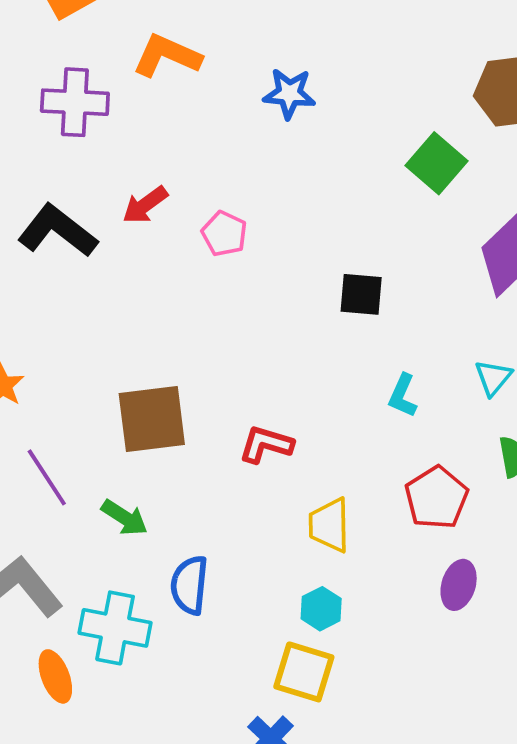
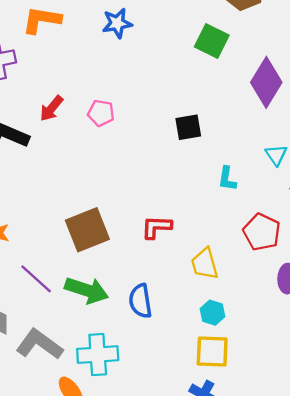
green arrow: (125, 518) -> (87, 290), size x1.5
blue semicircle: (189, 585) -> (140, 301), moved

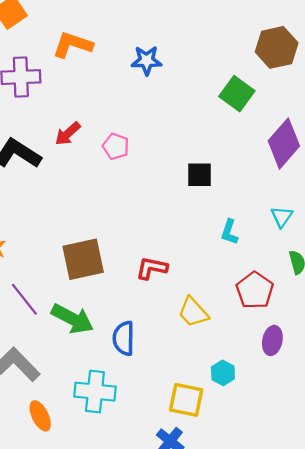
yellow trapezoid: (205, 264) -> (193, 312), turned -36
cyan hexagon: (213, 313) -> (223, 373), moved
cyan cross: (98, 355) -> (95, 392), moved

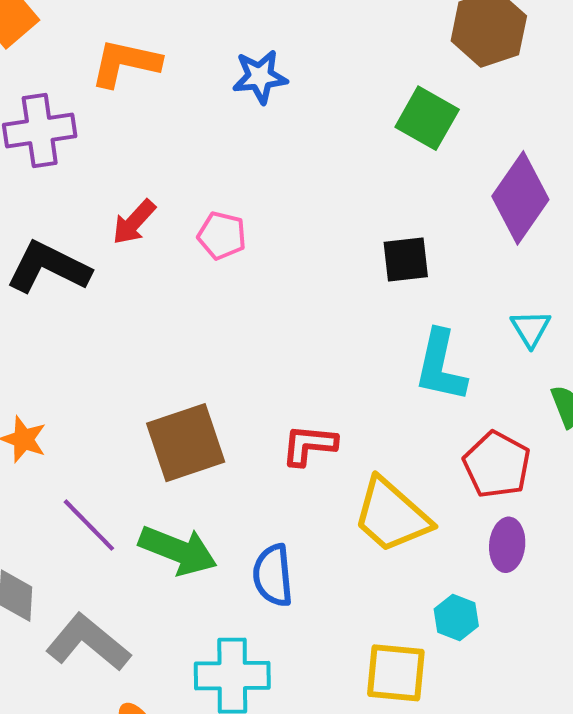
black square: (200, 175) -> (406, 259), moved
cyan L-shape: (229, 232) -> (440, 366), size x1.6
yellow trapezoid: (193, 312) -> (392, 515), size x1.4
purple ellipse: (272, 340) -> (507, 545), moved

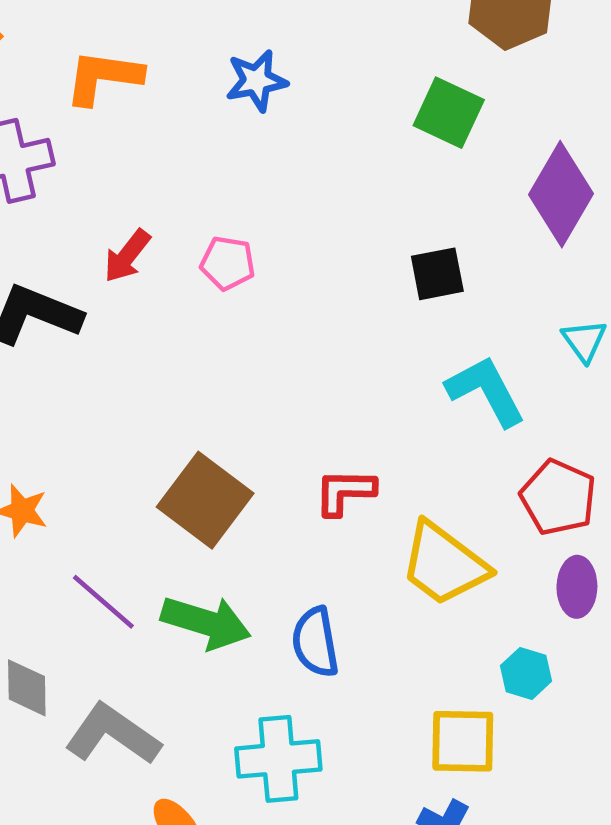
cyan L-shape: (440, 366) -> (486, 391), turned 144
brown square: (186, 443) -> (205, 500), turned -30

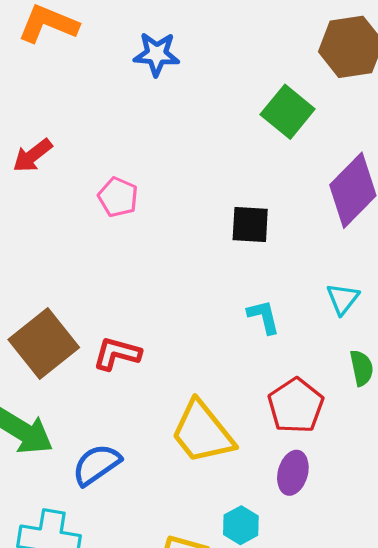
pink pentagon: (228, 263) -> (118, 197), moved
cyan L-shape: (486, 391) -> (264, 317), size x0.6
red L-shape: (345, 492) -> (117, 354), moved
blue semicircle: (315, 642) -> (97, 465), turned 51

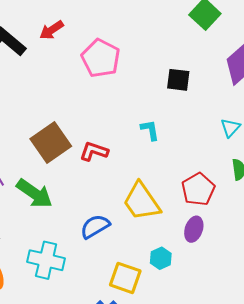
pink pentagon: (118, 197) -> (101, 58), size x1.6
cyan L-shape: (264, 317) -> (150, 130), moved
blue semicircle: (97, 465) -> (95, 226), moved

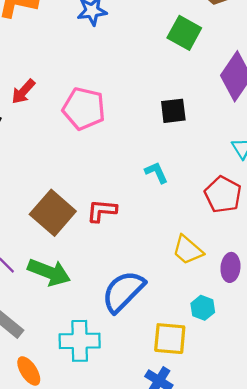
red pentagon: (198, 189) -> (223, 195), moved
yellow trapezoid: (142, 202) -> (188, 250), moved, size x0.7
blue semicircle: (95, 226) -> (123, 291), size x1.4

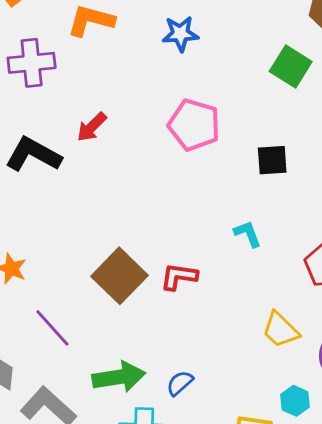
pink pentagon: (84, 109) -> (194, 125), moved
green arrow: (49, 272) -> (119, 377), moved, turned -33
blue semicircle: (123, 291) -> (180, 383), moved, size x0.5

